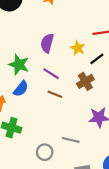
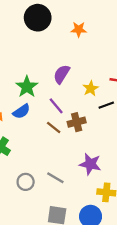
brown cross: (85, 81) -> (77, 122), moved

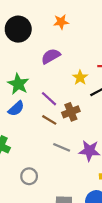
black circle: (38, 18) -> (18, 29), moved
purple semicircle: (62, 74) -> (51, 56), moved, turned 36
gray line: (55, 178) -> (62, 147), moved

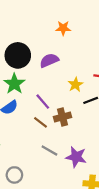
black circle: (18, 29) -> (18, 55), moved

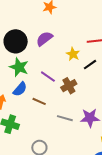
brown line: (41, 122) -> (39, 101), moved

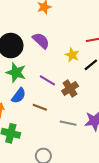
purple semicircle: (44, 39) -> (41, 41), turned 84

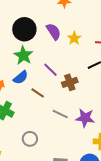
yellow star: (72, 55) -> (74, 38), moved

